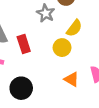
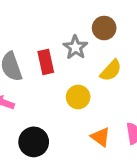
red rectangle: (24, 44) -> (46, 62), moved
yellow circle: (62, 48) -> (78, 97), moved

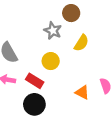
red rectangle: (46, 62) -> (35, 81), moved, turned -36
yellow circle: (78, 97) -> (51, 61), moved

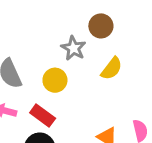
yellow circle: (51, 61) -> (55, 80), moved

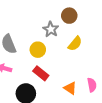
red rectangle: (43, 116) -> (41, 73), moved

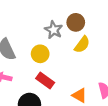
brown circle: (69, 16) -> (76, 22), moved

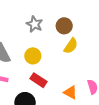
gray star: (54, 30) -> (35, 24), moved

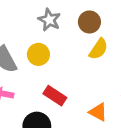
yellow circle: (33, 56) -> (38, 54), moved

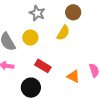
brown circle: (89, 22) -> (73, 12), moved
yellow semicircle: (99, 49) -> (63, 33), moved

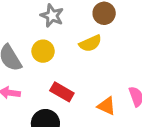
yellow semicircle: (63, 33) -> (90, 43), turned 35

